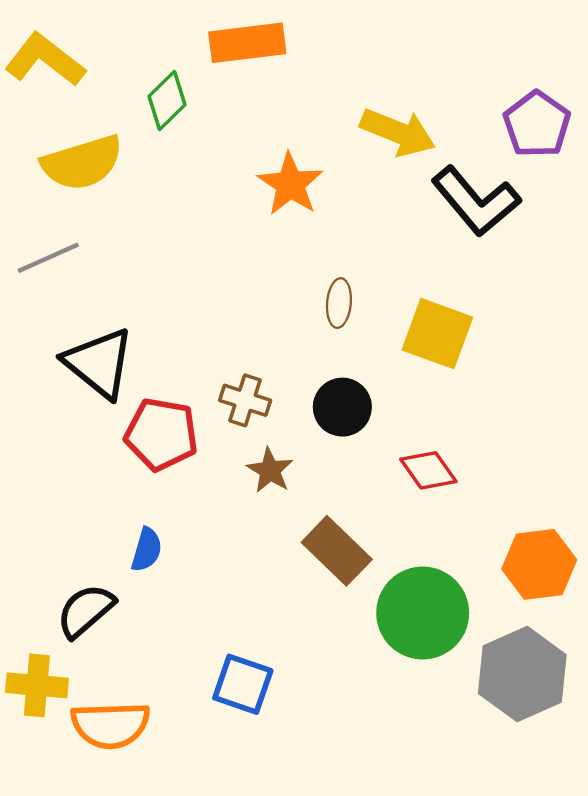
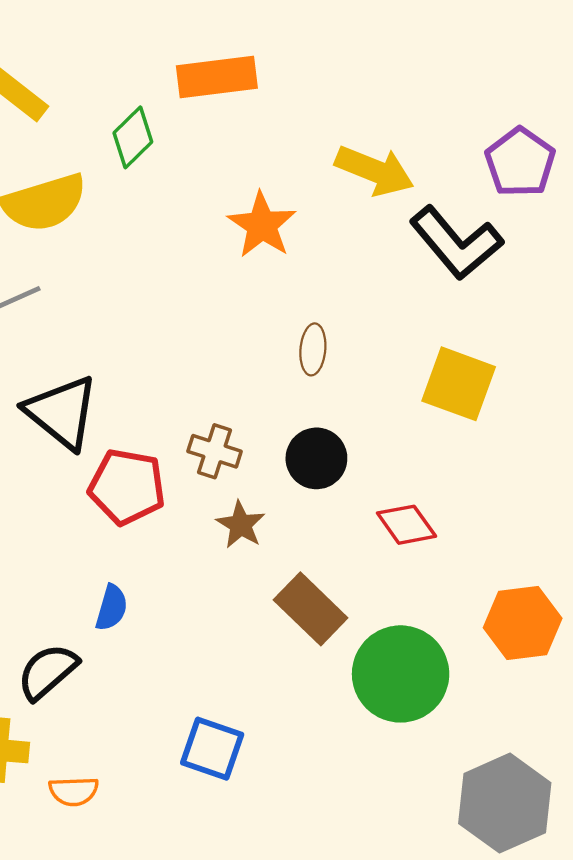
yellow square: (437, 334) -> (459, 384), moved
gray hexagon: (522, 674) -> (505, 803), moved
orange semicircle: (110, 725) -> (74, 791), size x0.6

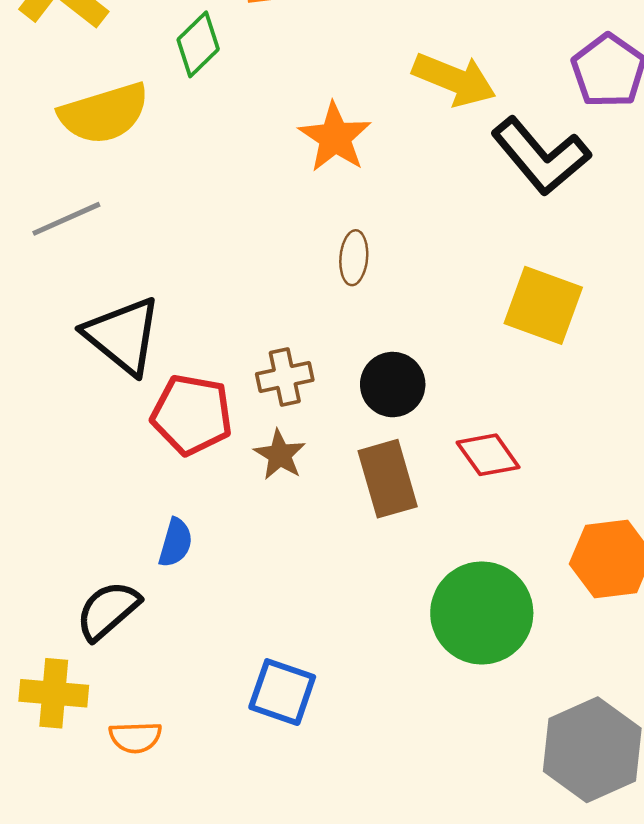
brown ellipse: (313, 349) -> (354, 258), moved
brown cross: (215, 451) -> (285, 377), turned -30
brown star: (241, 525) -> (280, 455), moved
brown rectangle: (311, 609) -> (388, 479), moved, turned 30

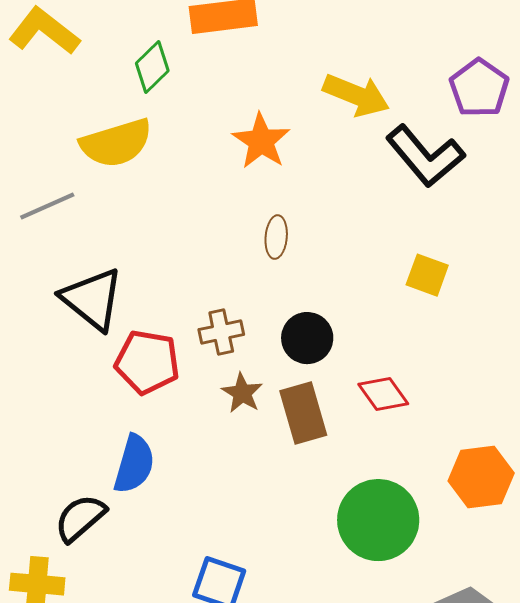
yellow semicircle: (104, 113) -> (116, 143), moved
yellow square: (543, 305) -> (427, 275), size x0.7
brown star: (280, 455) -> (242, 393), moved
blue semicircle: (176, 543) -> (134, 464), size x1.5

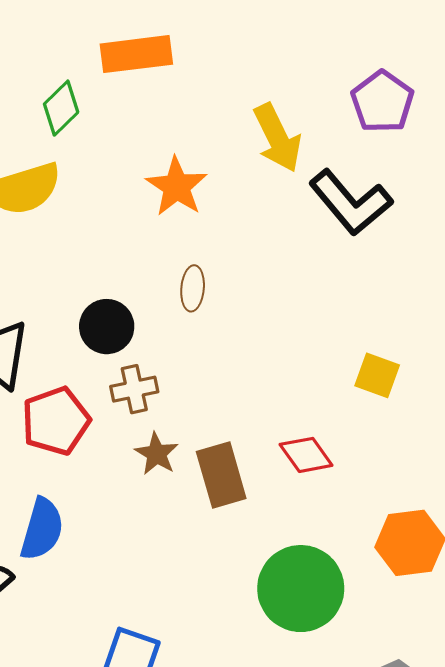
purple pentagon: (479, 88) -> (382, 102), moved
yellow arrow: (356, 95) -> (277, 138), turned 42
yellow square: (427, 275) -> (377, 375), moved
black circle: (307, 338) -> (107, 327), moved
red pentagon: (147, 362) -> (56, 421), turned -30

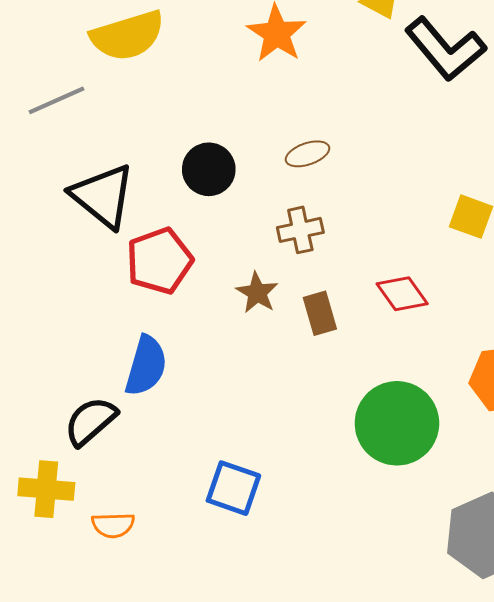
brown ellipse: (193, 288) -> (307, 154), moved, turned 66
brown cross: (134, 389) -> (300, 230), moved
brown rectangle: (221, 475) -> (320, 313), size x0.7

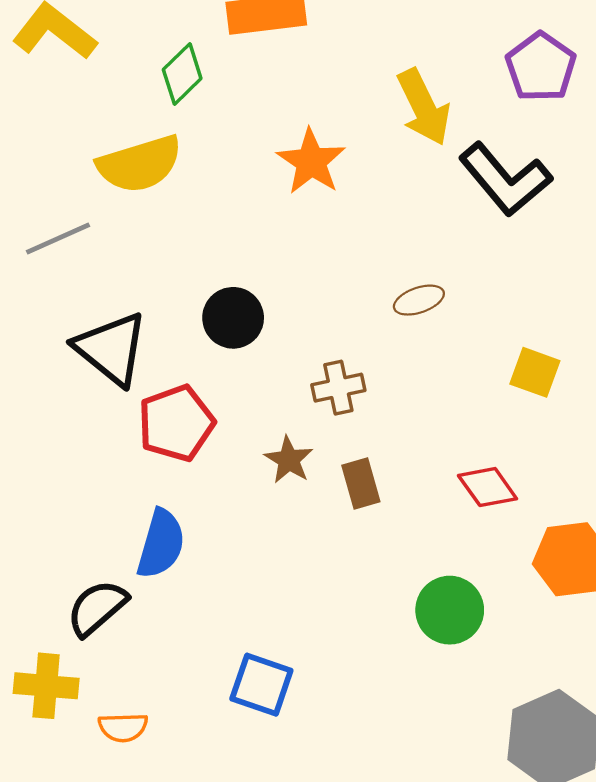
brown ellipse: (307, 154) -> (419, 300), moved
red diamond: (402, 294) -> (488, 487), moved
green circle: (397, 423) -> (450, 610), size x0.7

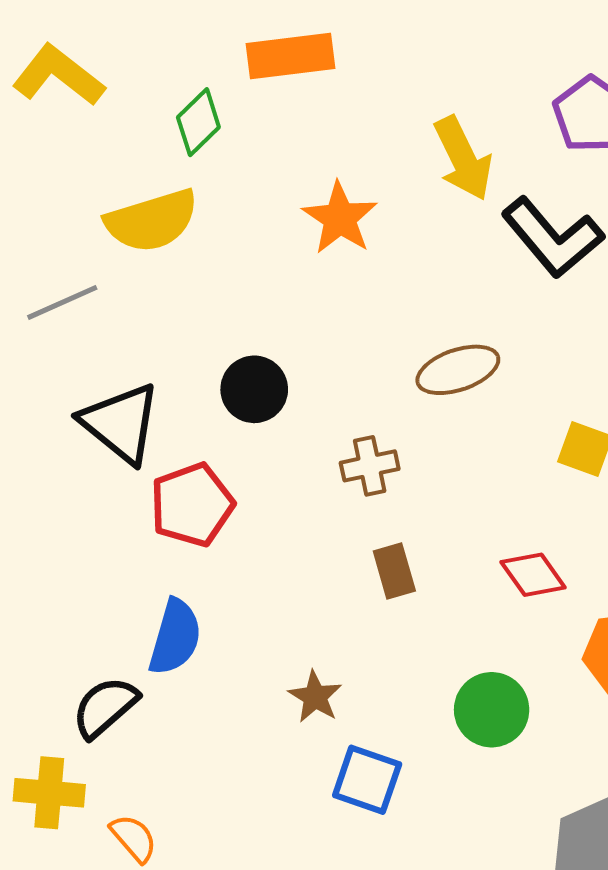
brown ellipse: (419, 300) -> (458, 370), size x1.5
brown star: (289, 460) -> (315, 697), moved
blue square: (261, 685) -> (367, 780), moved
orange semicircle: (123, 727) -> (134, 838), turned -129

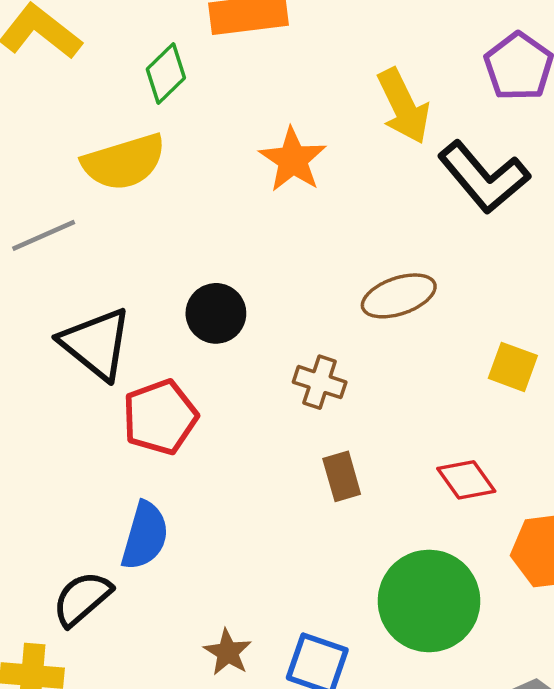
brown cross: (370, 466) -> (320, 382), turned 30
brown star: (315, 697) -> (228, 652), moved
green circle: (492, 710) -> (429, 601), size x1.5

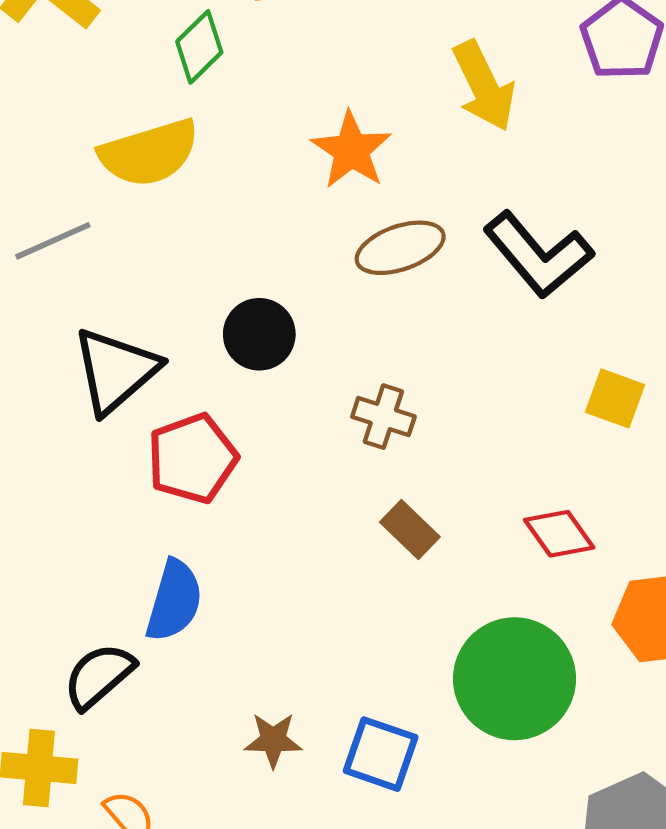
black L-shape: (484, 177) -> (538, 255), moved
brown ellipse: (399, 296) -> (400, 248), moved
black triangle: (96, 344) -> (116, 371), turned 40
brown rectangle: (342, 476) -> (410, 530), turned -30
brown star: (228, 652) -> (273, 740), turned -30

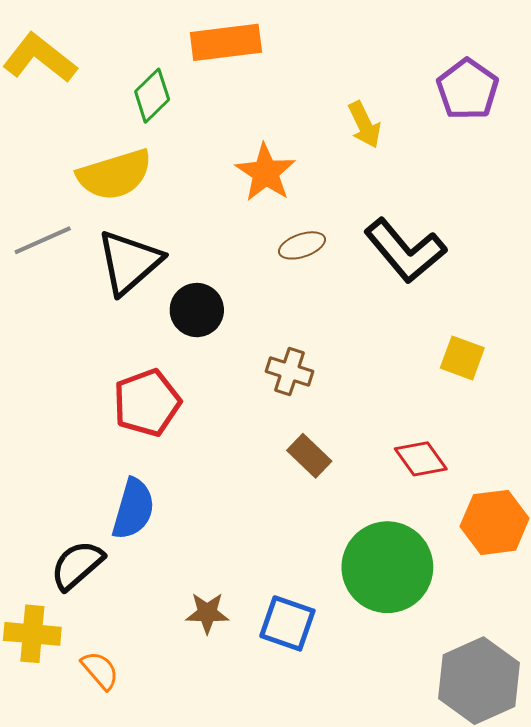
yellow arrow: (484, 86) -> (364, 125), size x0.7
brown ellipse: (400, 248) -> (302, 245), size x0.7
black triangle: (116, 371) -> (129, 262), moved

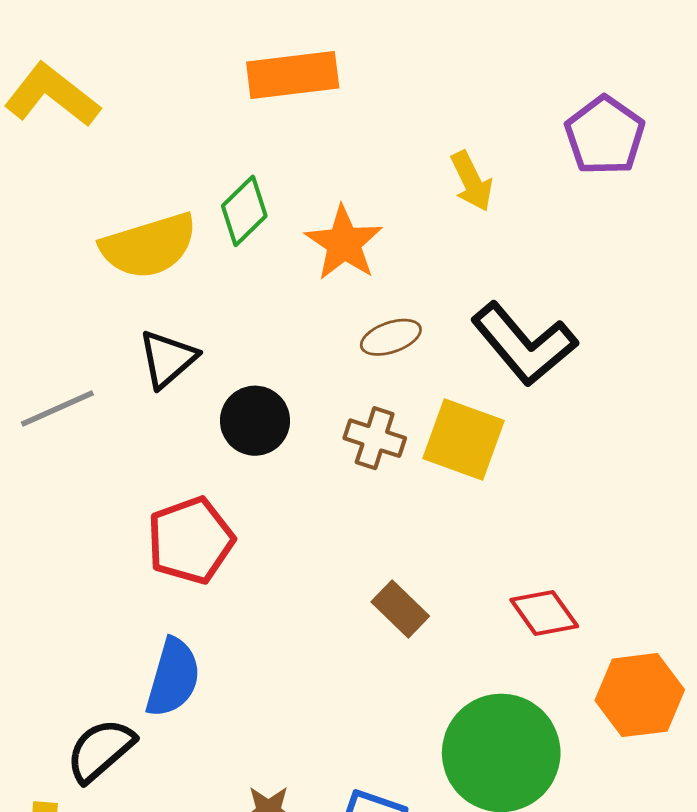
green diamond: (152, 96) -> (244, 211), moved
gray line: (43, 240) -> (57, 409), moved
black triangle: (129, 262) -> (168, 359), size x0.7
yellow square: (462, 358) -> (464, 440), moved, size x1.4
brown cross: (289, 371) -> (375, 438), moved

